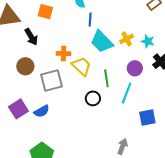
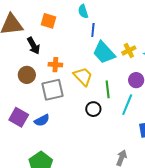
orange cross: (64, 53) -> (55, 65), moved
purple square: (18, 109) -> (19, 117), turned -30

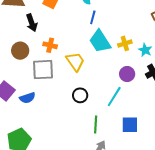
green line: (108, 89) -> (96, 124), moved

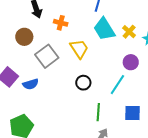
yellow cross: (125, 43) -> (129, 32), turned -32
orange cross: (50, 45) -> (61, 23), moved
gray square: (43, 70) -> (47, 56), turned -35

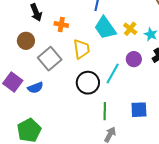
yellow trapezoid: (79, 49) -> (81, 49), turned 30
black circle: (83, 83) -> (88, 83), size x1.5
cyan line: (117, 85) -> (113, 74), moved

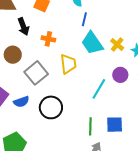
black circle: (88, 83) -> (51, 107), moved
blue square: (139, 110) -> (115, 125), moved

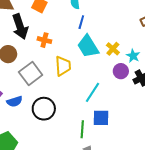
black arrow: (23, 27) -> (20, 27), size x1.4
purple circle: (120, 75) -> (121, 71), moved
blue square: (115, 125) -> (101, 118), moved

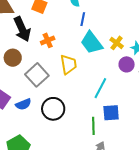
orange cross: (44, 40) -> (48, 40), turned -32

